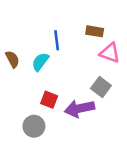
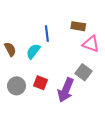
purple arrow: (79, 108) -> (66, 90), turned -55
gray circle: (34, 126) -> (17, 86), moved

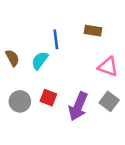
pink triangle: (91, 44) -> (108, 67), moved
gray square: (84, 72) -> (109, 101), moved

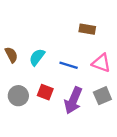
blue line: (56, 39) -> (69, 65), moved, turned -66
gray square: (109, 101) -> (102, 96), turned 30

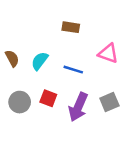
brown rectangle: (87, 29) -> (71, 27), moved
pink triangle: (101, 63) -> (108, 53), moved

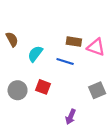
brown rectangle: (71, 27) -> (74, 42), moved
brown semicircle: (12, 58) -> (12, 39), moved
purple arrow: (78, 107) -> (71, 117), moved, size x0.6

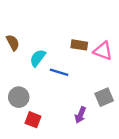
blue line: (65, 61) -> (59, 72), moved
red square: (43, 87) -> (33, 120), moved
purple arrow: (71, 117) -> (80, 115), moved

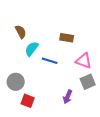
brown semicircle: (13, 43) -> (21, 32), moved
pink triangle: (103, 51) -> (84, 61), moved

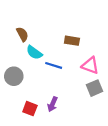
cyan semicircle: (32, 49) -> (34, 53), turned -91
gray circle: (16, 82) -> (14, 76), moved
purple arrow: (68, 97) -> (53, 104), moved

